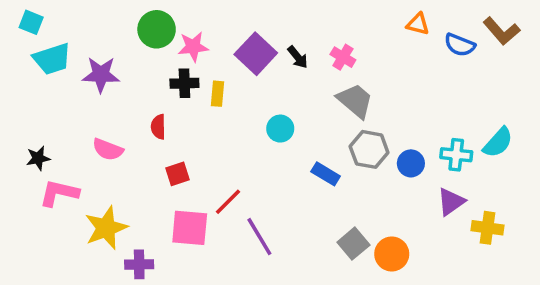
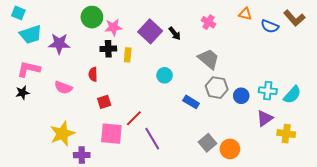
pink cross: (343, 57) -> (208, 22), moved
cyan semicircle: (498, 142) -> (292, 95), moved
pink L-shape: (59, 193) -> (29, 69), moved

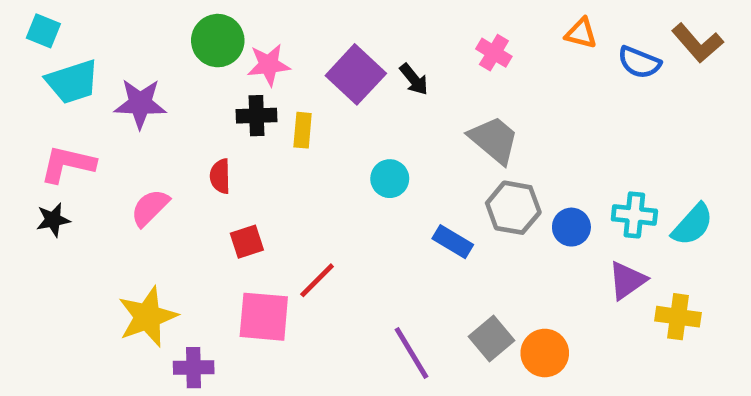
pink semicircle: (63, 88) -> (150, 208), turned 114
purple line: (152, 139) -> (412, 353), moved

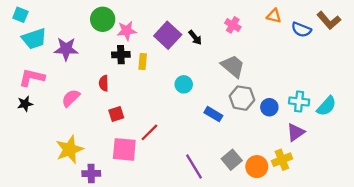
yellow cross: (678, 317) -> (282, 160), moved, turned -30

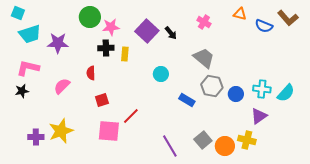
yellow cross: (282, 160) -> (247, 140), turned 36
purple cross: (91, 173) -> (36, 137), moved

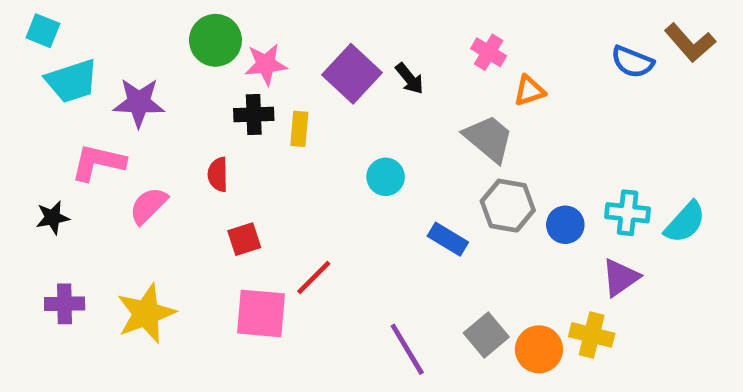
orange triangle: (240, 14) -> (529, 91), moved, turned -32
pink L-shape: (28, 68) -> (98, 162), moved
purple cross: (36, 137) -> (65, 304), moved

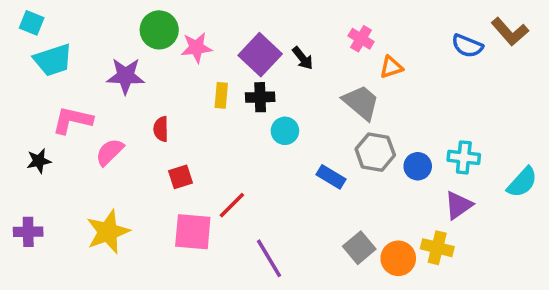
purple star: (139, 103) -> (126, 76), moved
black cross: (254, 115) -> (260, 97), moved
cyan semicircle: (685, 222) -> (522, 182), moved
purple cross: (65, 304) -> (28, 232), moved
purple line: (407, 349) -> (269, 258), moved

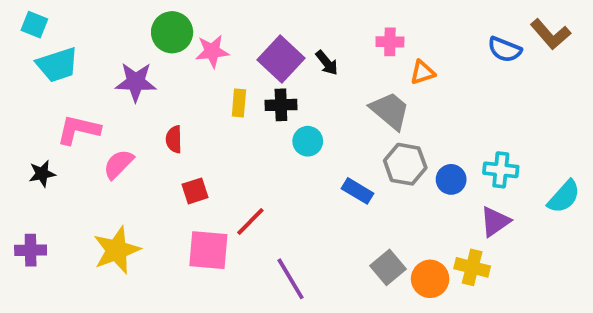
pink cross: (361, 39) -> (390, 42), turned -30

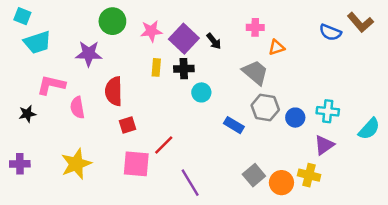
pink star: (212, 51) -> (151, 31), moved
red semicircle: (174, 139) -> (114, 91), size x1.6
pink semicircle: (119, 164) -> (77, 108), turned -55

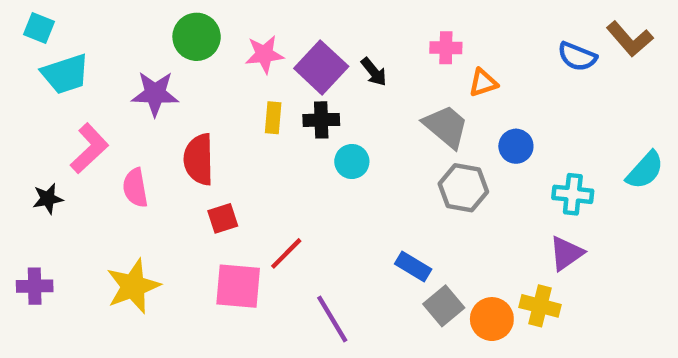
pink L-shape: (51, 85) -> (89, 148), turned 124
blue circle: (295, 118) -> (516, 146), moved
blue rectangle: (234, 125) -> (413, 267), moved
cyan semicircle: (369, 129) -> (645, 170), moved

